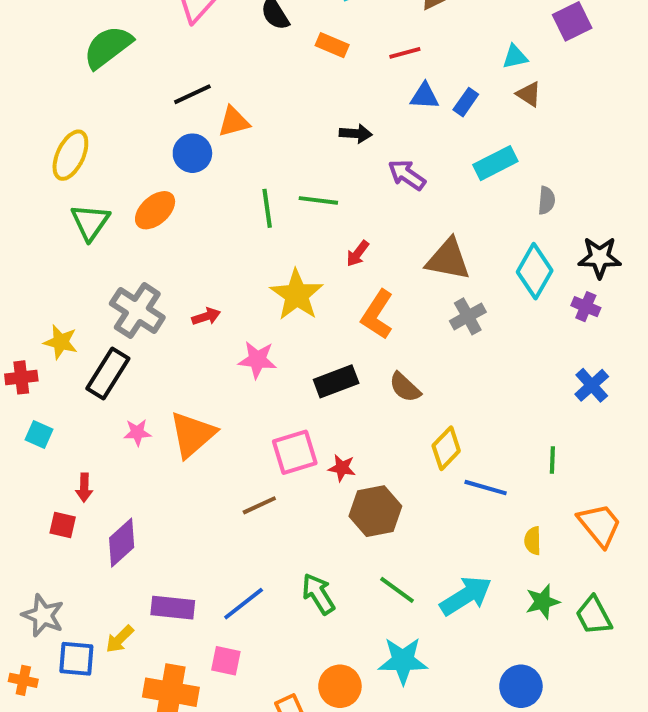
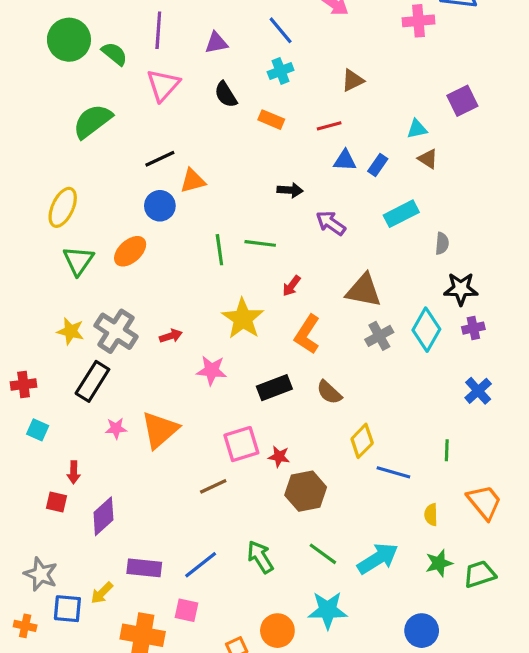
black star: (600, 257) -> (461, 289), moved
cyan diamond: (535, 271) -> (426, 330), moved
purple cross: (586, 307) -> (473, 328), turned -35
yellow star: (61, 342) -> (71, 331), moved
green trapezoid: (594, 615) -> (480, 574), turned 100

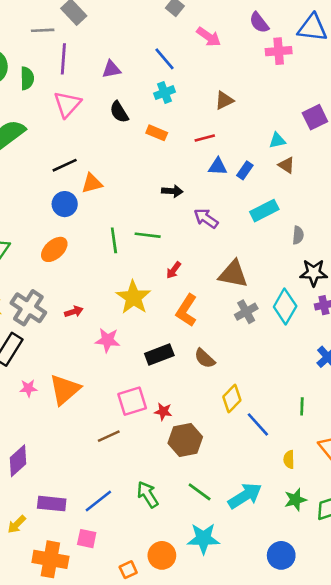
green semicircle: (114, 54) -> (27, 78), turned 50
orange ellipse: (130, 251) -> (54, 249), moved
blue line: (393, 472) -> (258, 424), turned 32

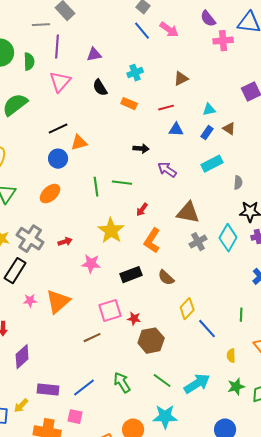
blue line: (165, 59) -> (142, 31), moved
cyan triangle: (277, 141) -> (209, 110), moved
blue rectangle: (245, 170) -> (207, 133), moved

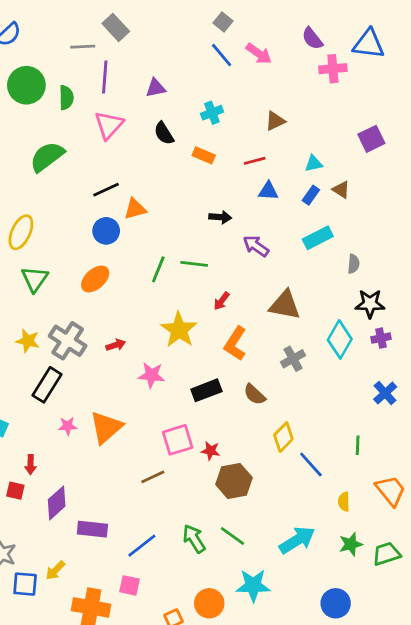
green line: (96, 187) -> (158, 269), turned 30
gray cross: (198, 242) -> (293, 359), moved
green line: (162, 381) -> (233, 536), moved
purple rectangle: (48, 390) -> (92, 529), moved

